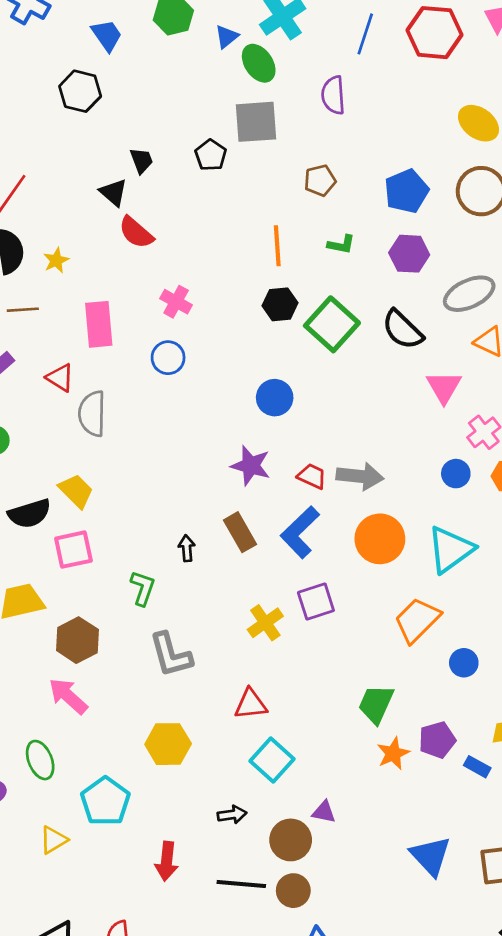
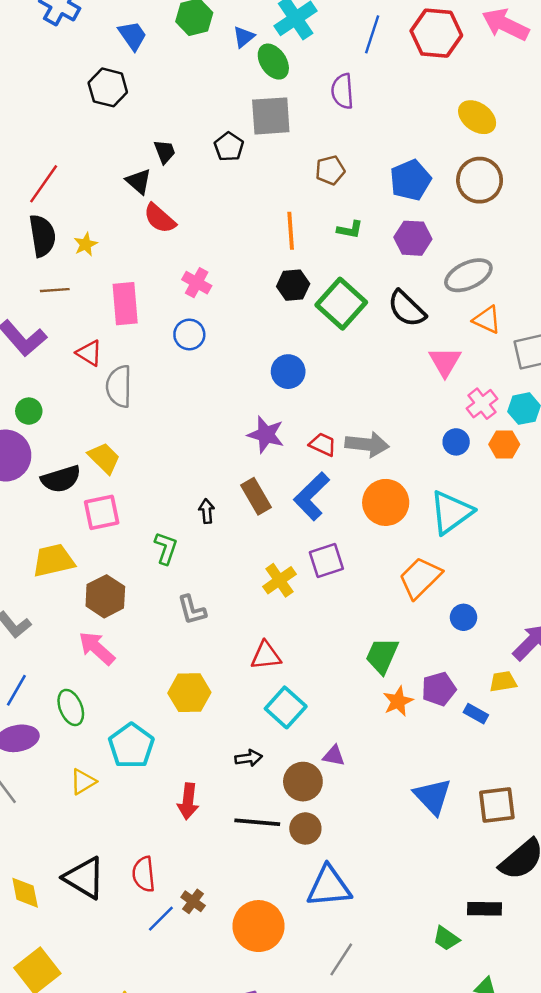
gray L-shape: (171, 655) -> (192, 610), size x0.7

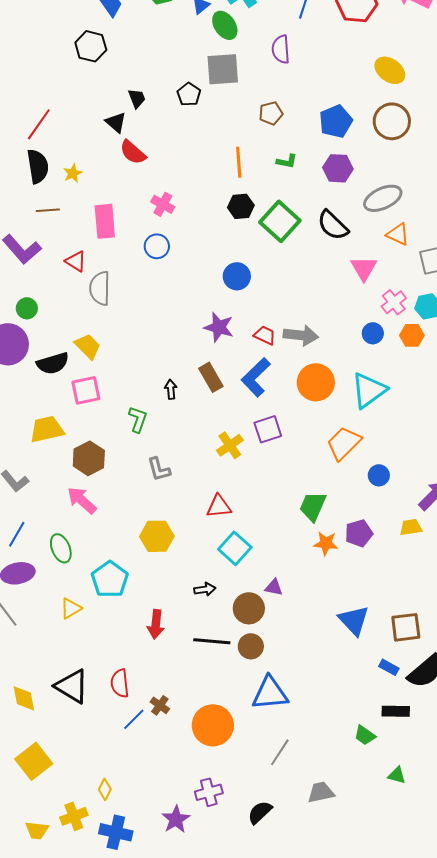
orange star: (398, 701) -> (326, 543), turned 30
blue rectangle: (476, 714) -> (389, 667), moved

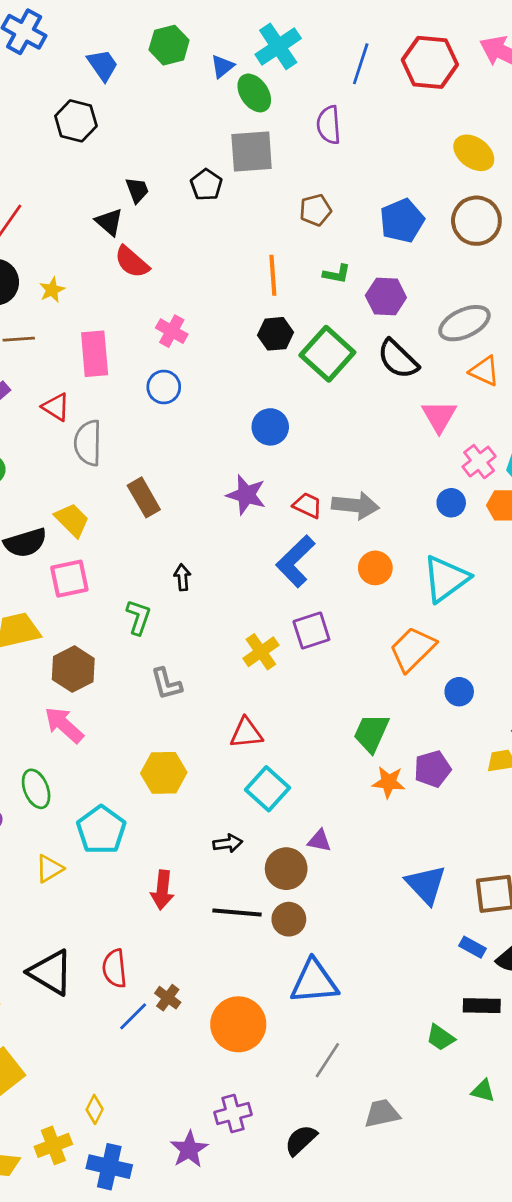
purple hexagon: (338, 168) -> (386, 297), moved
brown rectangle: (211, 377) -> (144, 497), moved
orange circle: (316, 382) -> (375, 568), size x0.7

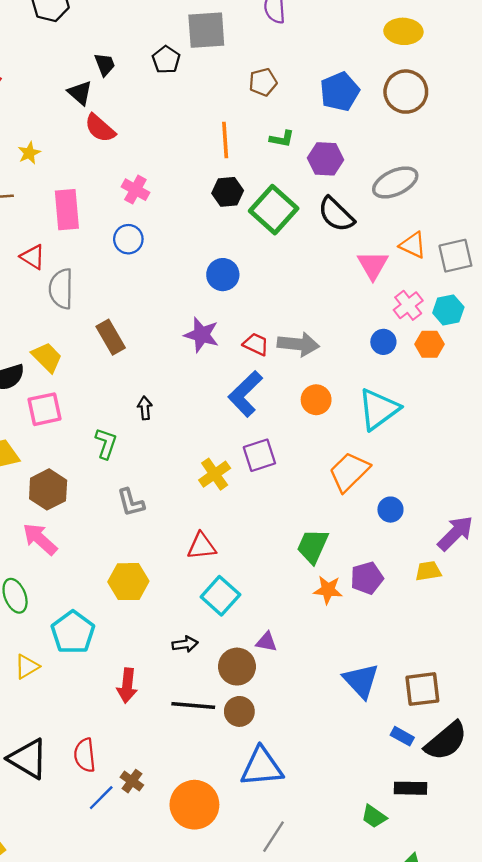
yellow ellipse: (474, 153) -> (403, 31), turned -33
orange triangle: (484, 371) -> (413, 245), moved

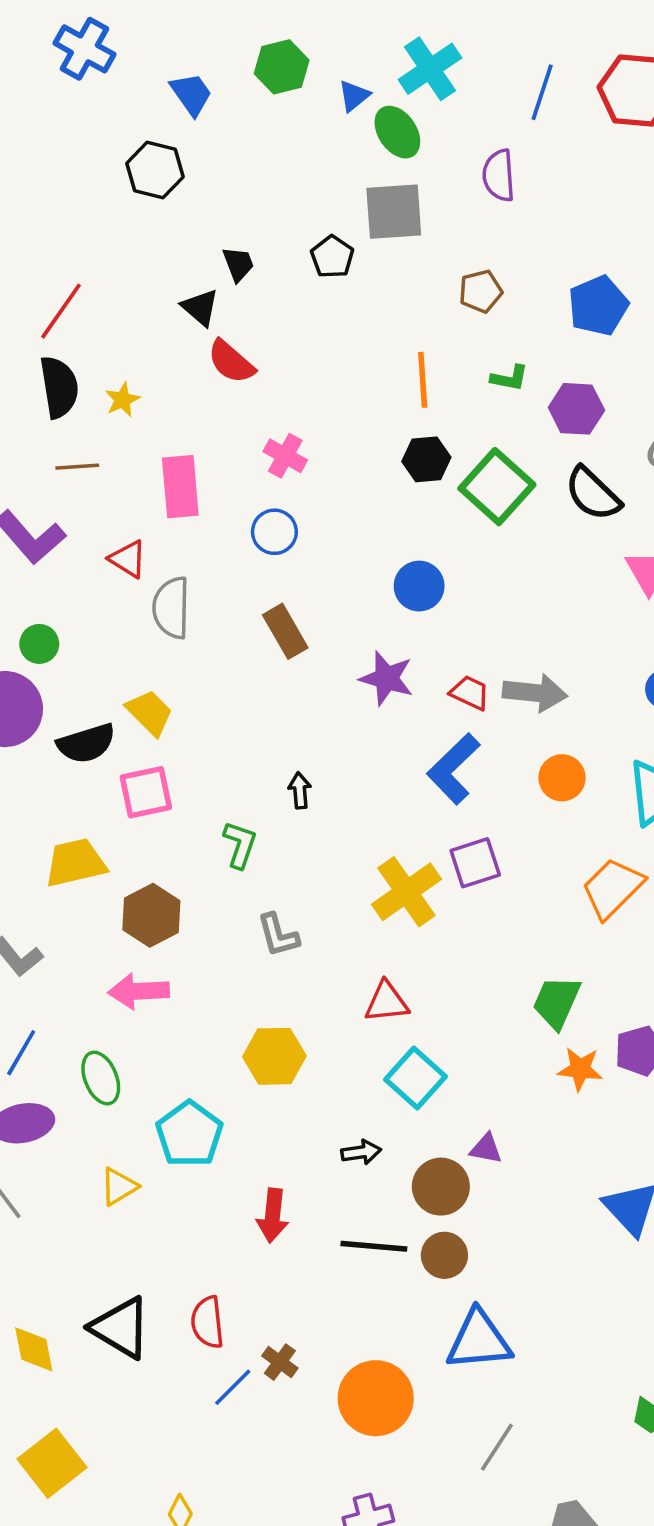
brown rectangle: (111, 337) -> (285, 631), moved
yellow cross: (215, 474) -> (406, 892), size x1.4
pink arrow: (40, 539) -> (139, 991), turned -45

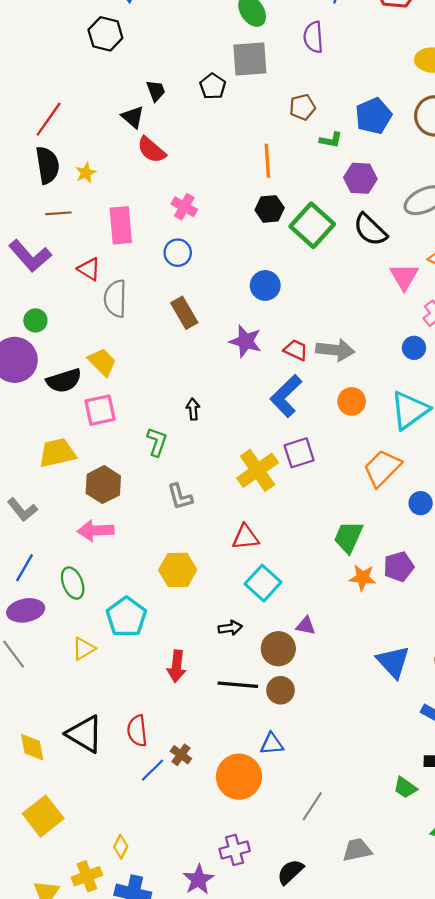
green L-shape: (510, 378) -> (331, 140), moved
blue triangle: (479, 1340) -> (272, 744), moved, size x0.6

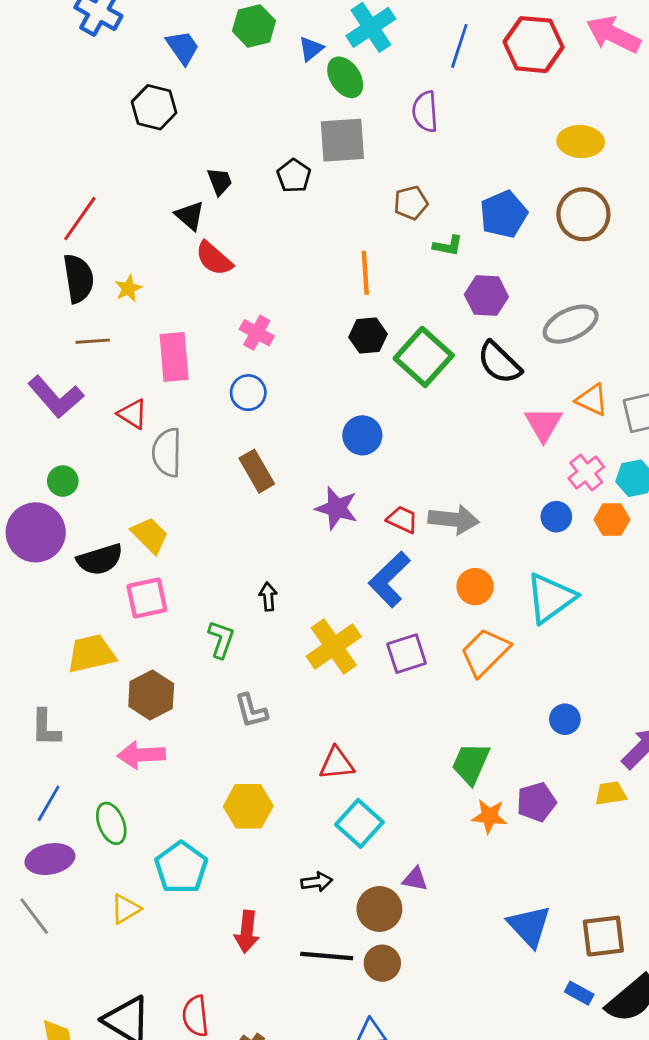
orange trapezoid: (382, 468) -> (485, 652), moved
yellow cross: (258, 470) -> (334, 646), moved
gray L-shape: (22, 510) -> (46, 728), turned 40

